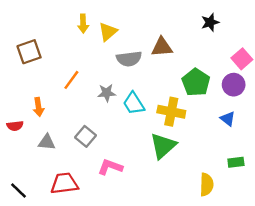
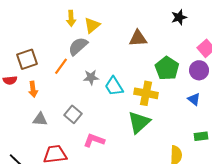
brown square: (29, 52) -> (27, 59), moved
gray semicircle: (129, 59) -> (78, 46), moved, turned 145
red semicircle: (15, 126) -> (10, 80), moved

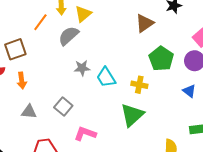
brown triangle: (138, 38) -> (145, 23), moved, turned -30
orange line: (61, 66) -> (40, 22), moved
yellow cross: (146, 93) -> (139, 85), size x0.7

